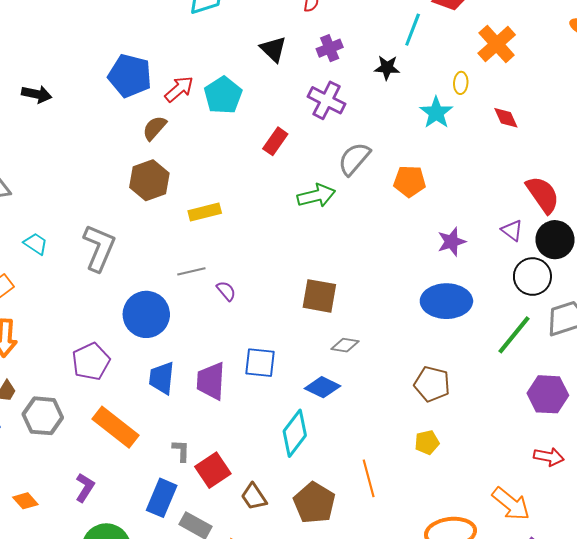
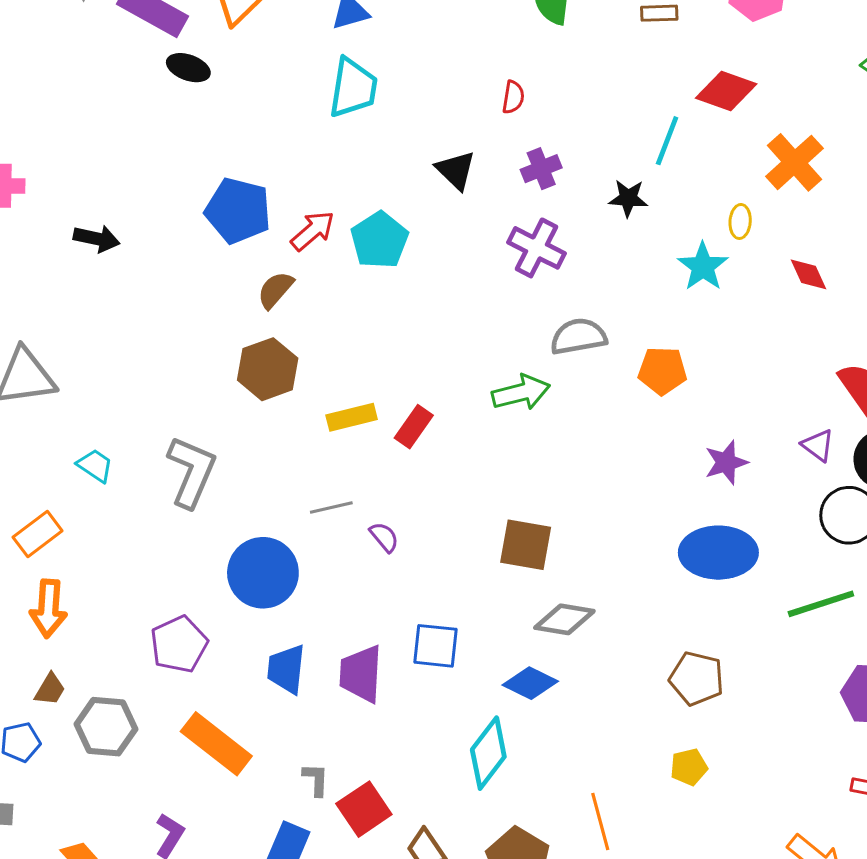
red rectangle: (275, 141) -> (414, 427), moved
gray semicircle: (354, 159) -> (578, 337), turned 39
green line: (514, 335) -> (821, 604), turned 33
gray diamond: (345, 345) -> (564, 619), size x1.4

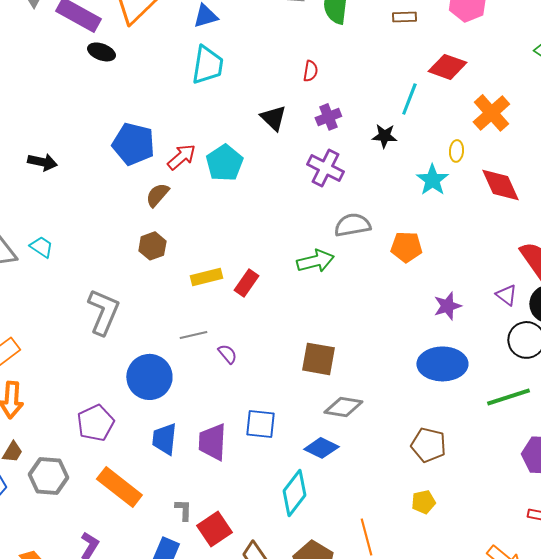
red diamond: (809, 274) -> (500, 185), size x1.6
brown hexagon: (268, 369) -> (152, 246), size x0.7
cyan trapezoid: (95, 466) -> (41, 247), moved

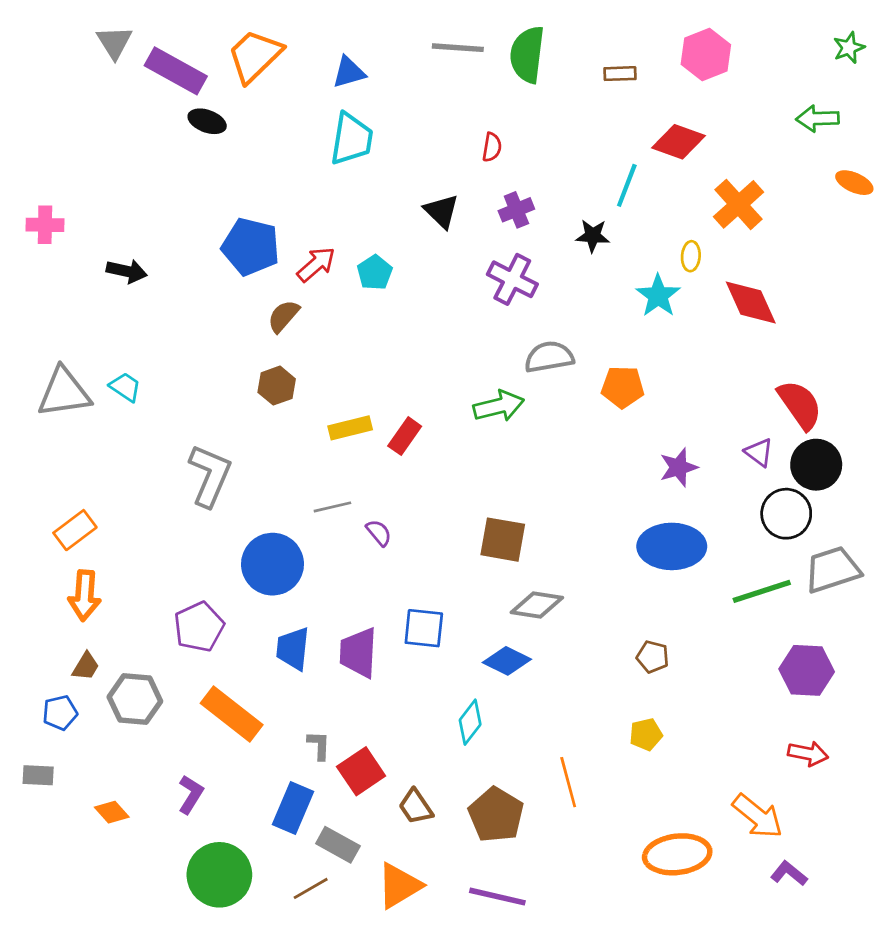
cyan pentagon: (224, 163) -> (375, 273), size x0.7
brown pentagon: (428, 445) -> (653, 657), size x0.7
cyan diamond: (294, 493) -> (470, 722), size x0.7

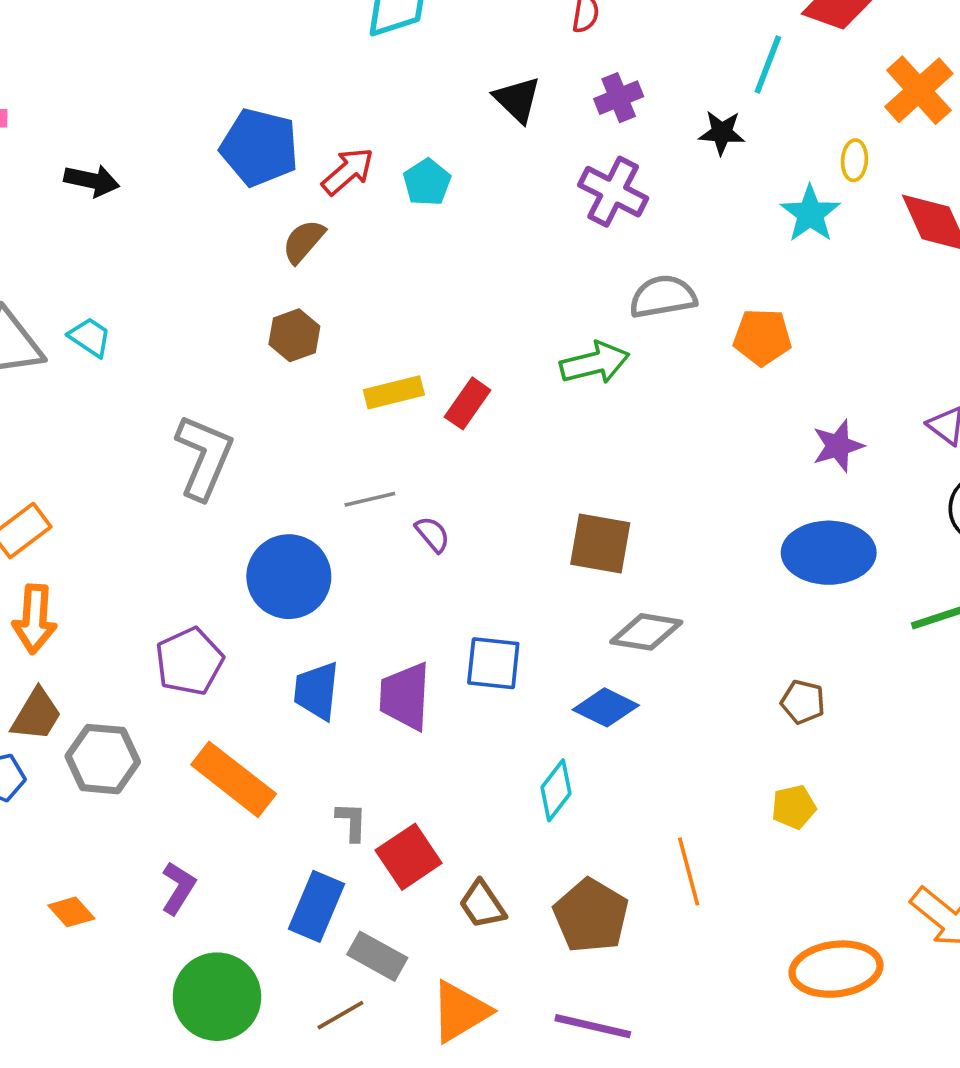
brown trapezoid: (86, 666) -> (36, 715), size x1.4

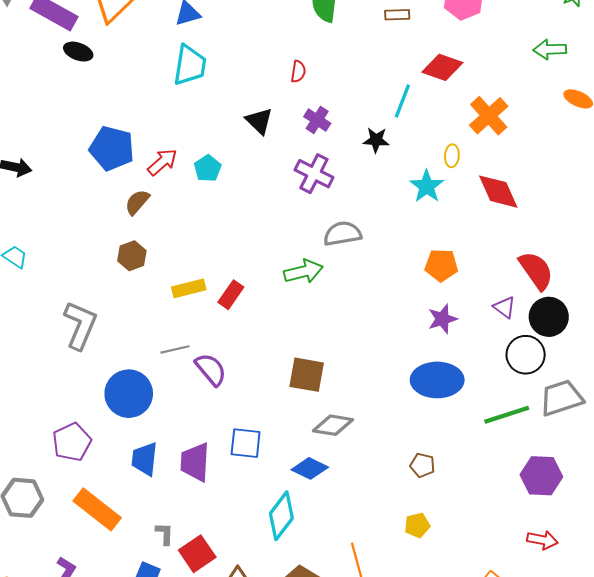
purple cross: (619, 98) -> (317, 120), turned -35
orange pentagon: (762, 337) -> (441, 265), moved
purple semicircle: (433, 534) -> (211, 369), size x1.6
cyan diamond: (556, 790) -> (281, 516), size x1.4

